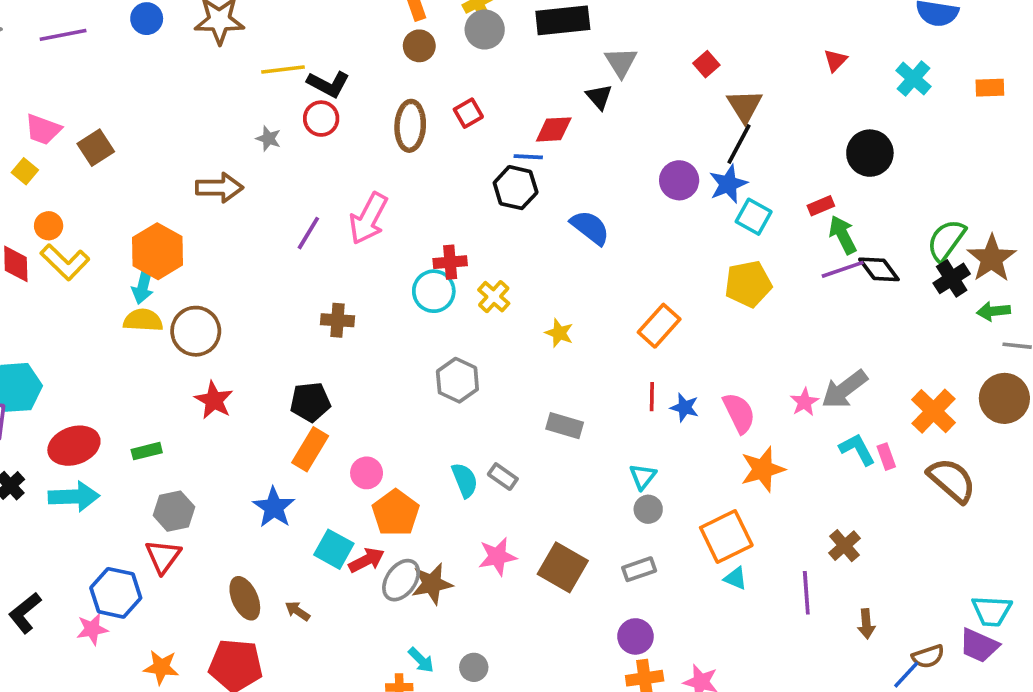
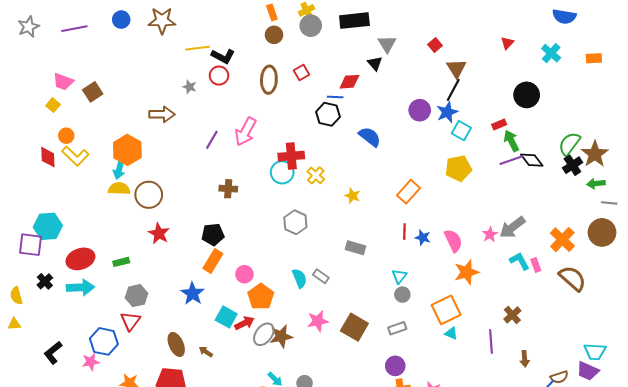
red cross: (450, 262) -> (291, 156), size x1.4

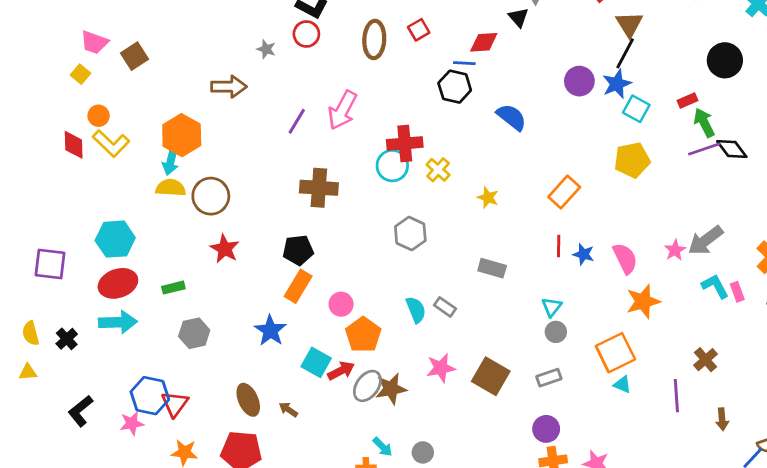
brown cross: (228, 189) -> (319, 188), size x1.5
cyan hexagon: (48, 226) -> (115, 239), moved
black cross: (45, 281) -> (67, 339), moved
red triangle: (130, 321) -> (175, 404), moved

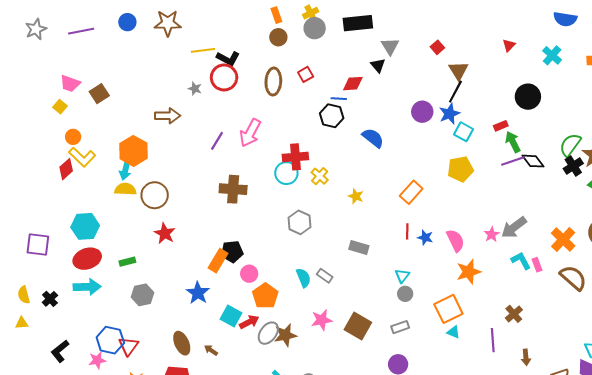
red circle: (306, 34) -> (224, 77), size x1.4
red diamond: (74, 145) -> (66, 169), moved, turned 50
black pentagon: (298, 250) -> (232, 252), moved

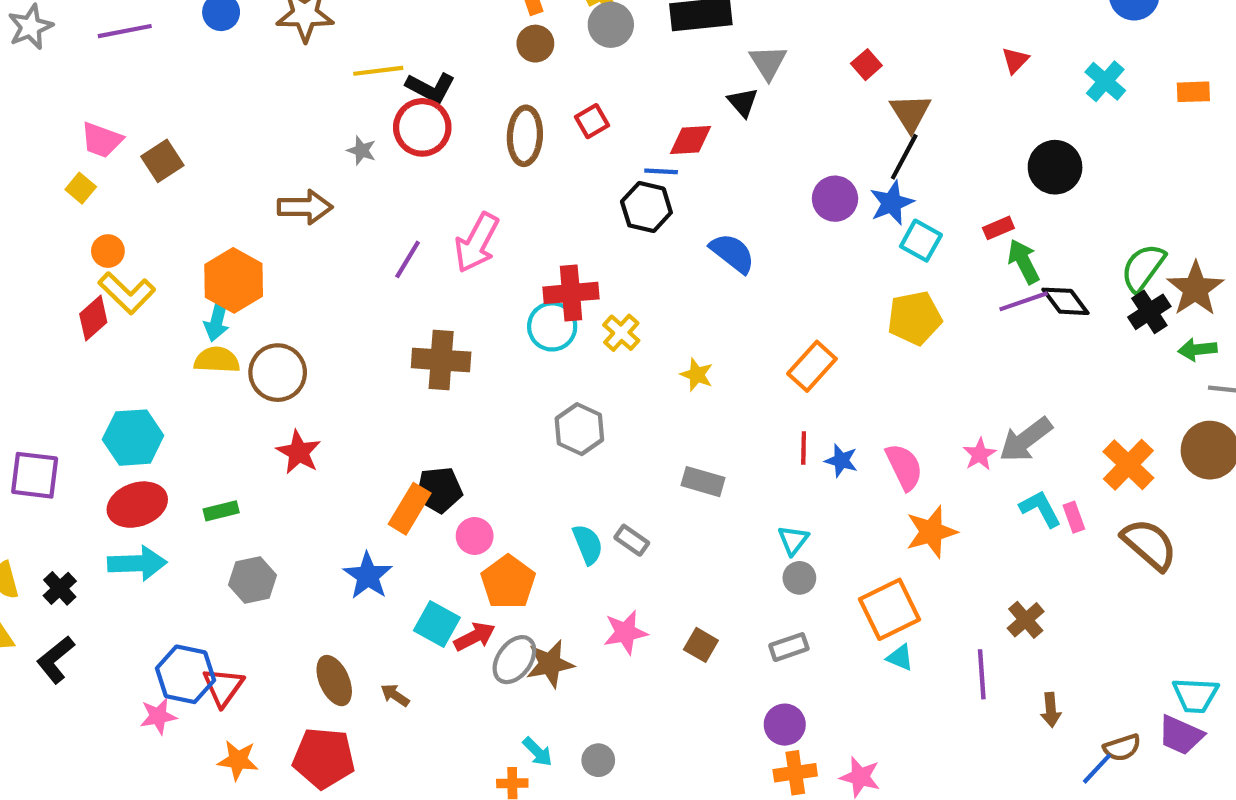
brown square: (358, 326) -> (701, 645), size x0.6
black L-shape: (60, 351) -> (56, 660), moved

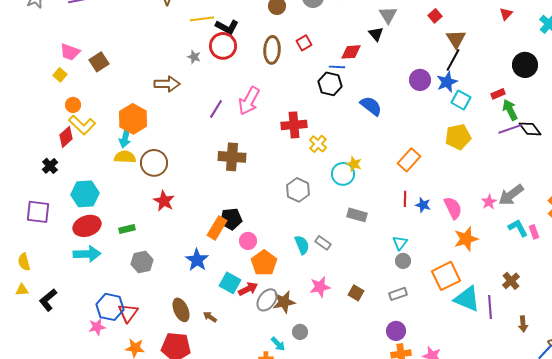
cyan circle: (552, 326) -> (343, 174), moved
black cross: (60, 588) -> (50, 166), moved
cyan triangle: (900, 658) -> (467, 299), moved, size x2.0
gray circle: (598, 760) -> (300, 332), moved

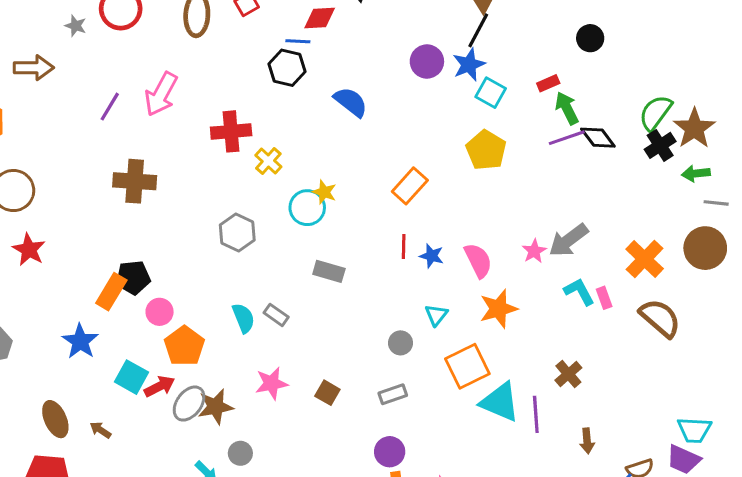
black circle: (525, 65) -> (590, 38), size x0.7
yellow pentagon: (458, 137) -> (486, 150), turned -30
cyan triangle: (400, 243) -> (436, 315), moved

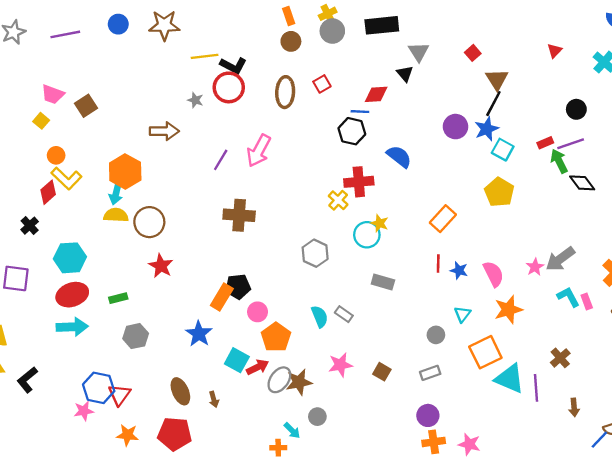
red cross: (231, 131) -> (359, 182), moved
purple line: (567, 138) -> (571, 144), moved
brown arrow: (100, 430) -> (214, 399), turned -140

